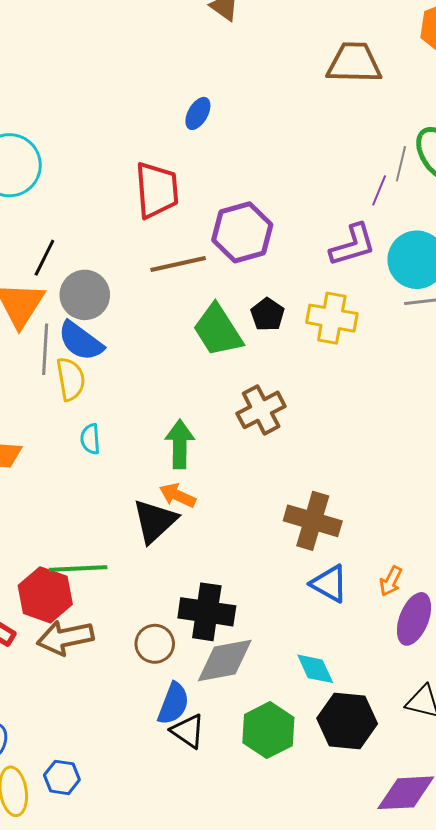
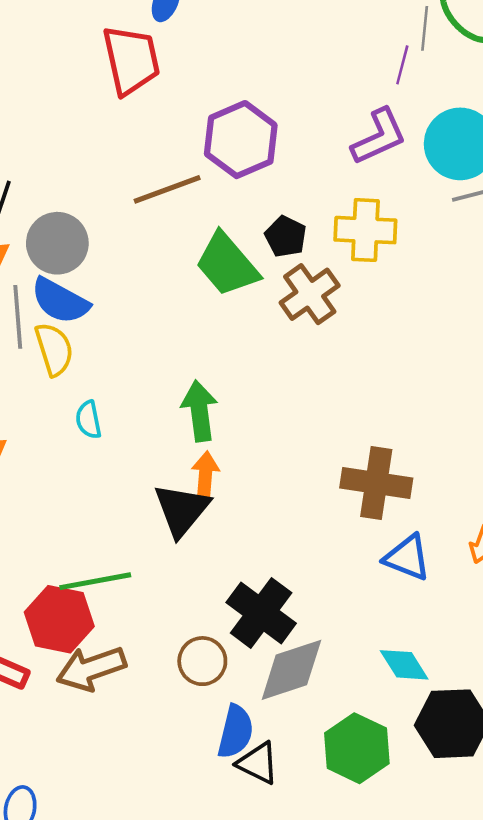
red trapezoid: (157, 190) -> (131, 60), moved
brown cross: (261, 410) -> (310, 294), moved
orange arrow: (177, 495) -> (205, 475), turned 78
black cross: (207, 612) -> (261, 613), turned 36

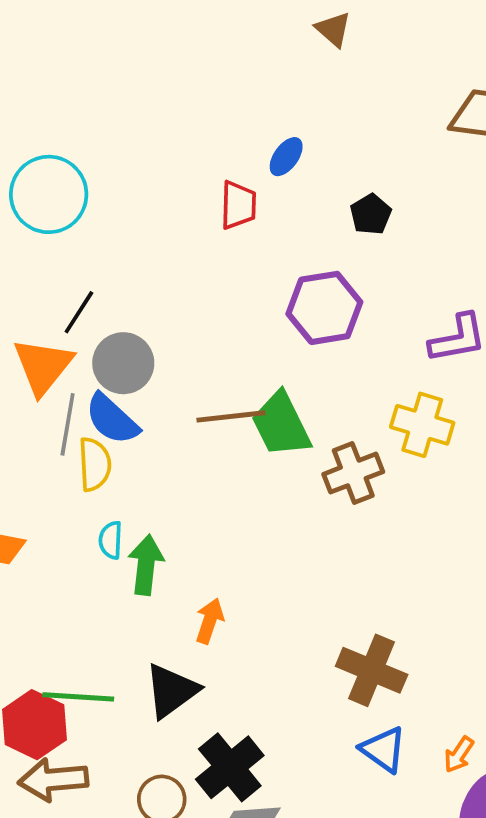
red trapezoid: (131, 60) -> (238, 205), size x0.7
brown line: (167, 189) -> (231, 416), moved
black pentagon: (286, 236) -> (371, 214), moved
green arrow: (199, 411) -> (146, 565), moved
black triangle: (182, 510) -> (171, 691), moved

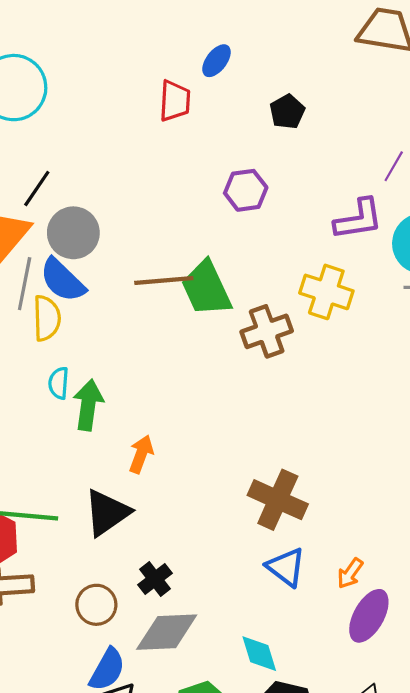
purple hexagon: (324, 308) -> (246, 190), size x0.7
black cross: (230, 767) -> (155, 579), size x0.6

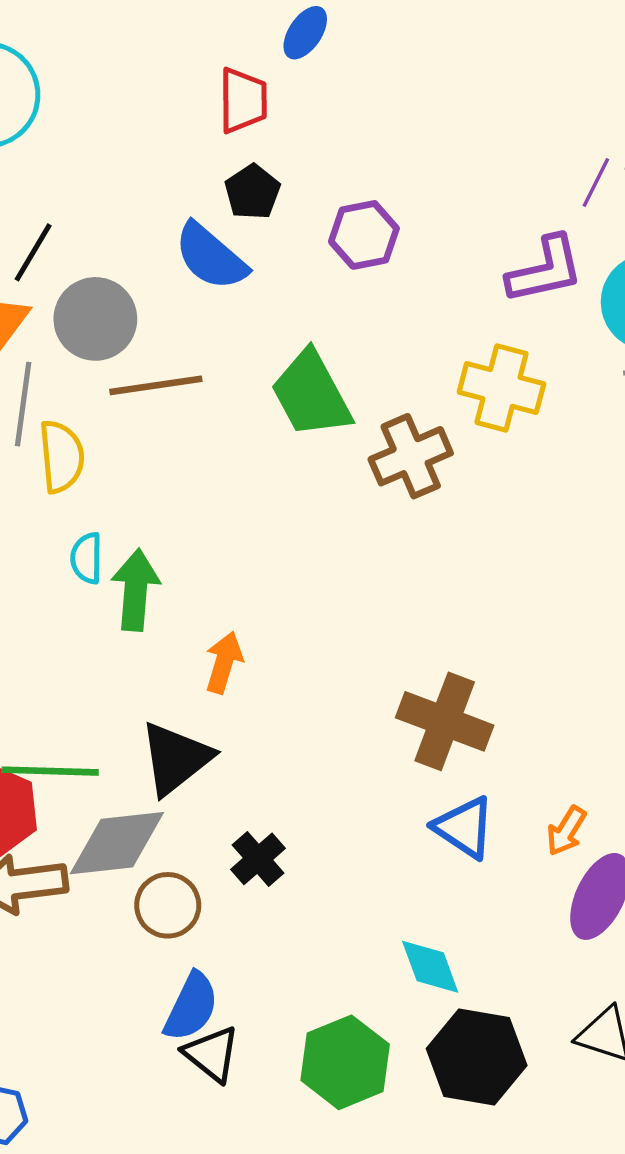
black pentagon: (287, 112) -> (252, 192), moved
blue semicircle: (62, 280) -> (211, 257), moved
brown line: (164, 281) -> (156, 385), moved
gray diamond: (167, 632) -> (117, 843), moved

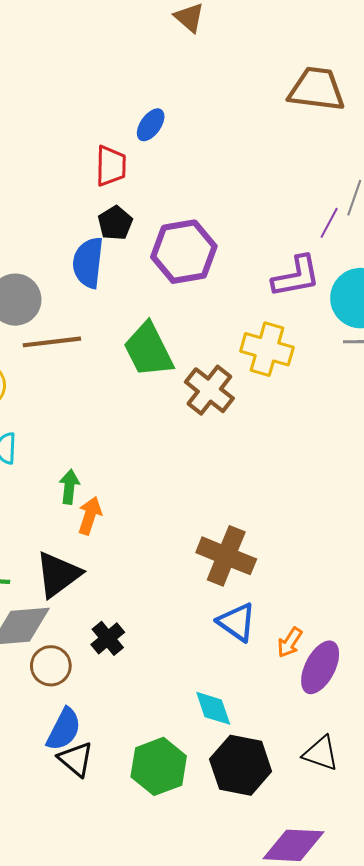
purple hexagon: (364, 235) -> (184, 252), size x1.5
blue semicircle: (211, 257) -> (88, 263), turned 54
brown cross: (411, 456) -> (209, 390), turned -30
green arrow: (135, 590) -> (69, 487), moved, size x0.7
orange arrow: (566, 831) -> (290, 642), moved

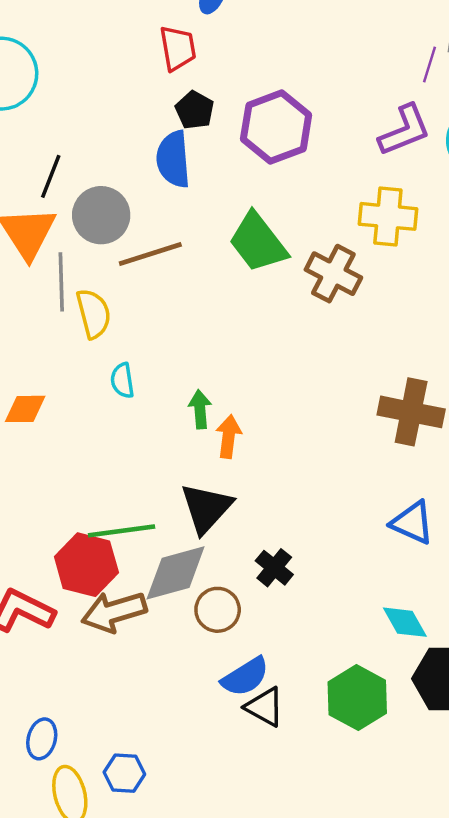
brown cross: (226, 556) -> (411, 412), moved
blue semicircle: (64, 729) -> (245, 677), turned 42

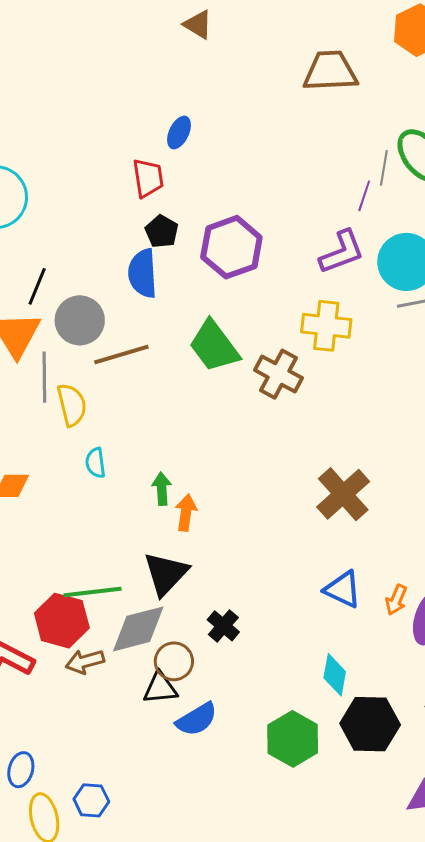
brown cross: (411, 412) -> (343, 494), turned 36
brown arrow: (114, 612) -> (85, 662), size x0.7
cyan diamond: (405, 622) -> (335, 675), turned 39
black triangle: (265, 707) -> (160, 688), moved, turned -36

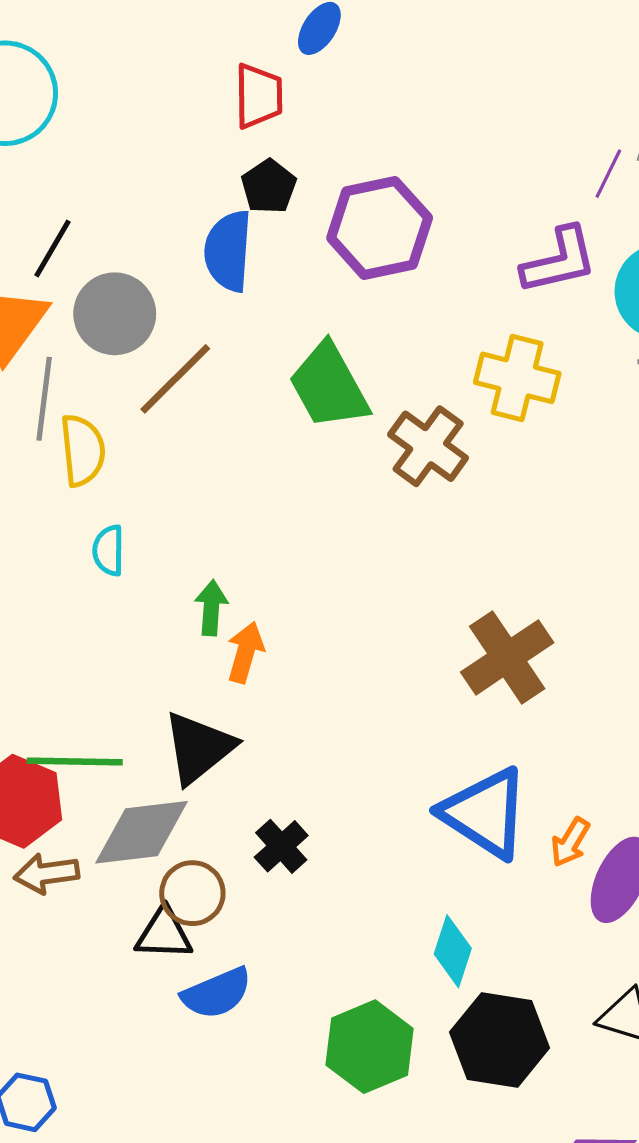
brown line: (121, 354) -> (175, 379), turned -36
blue triangle: (343, 589) -> (485, 813), size x1.5

